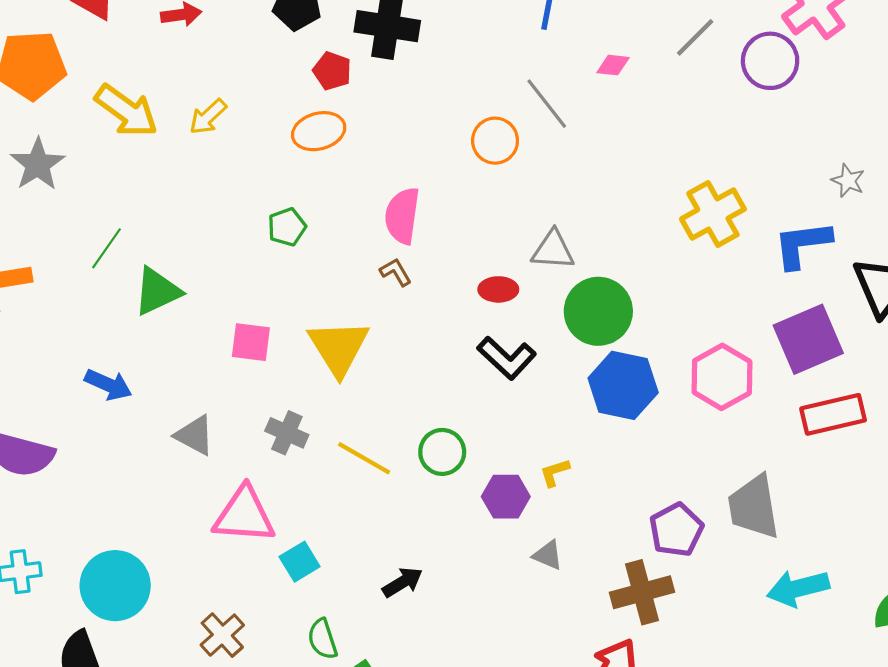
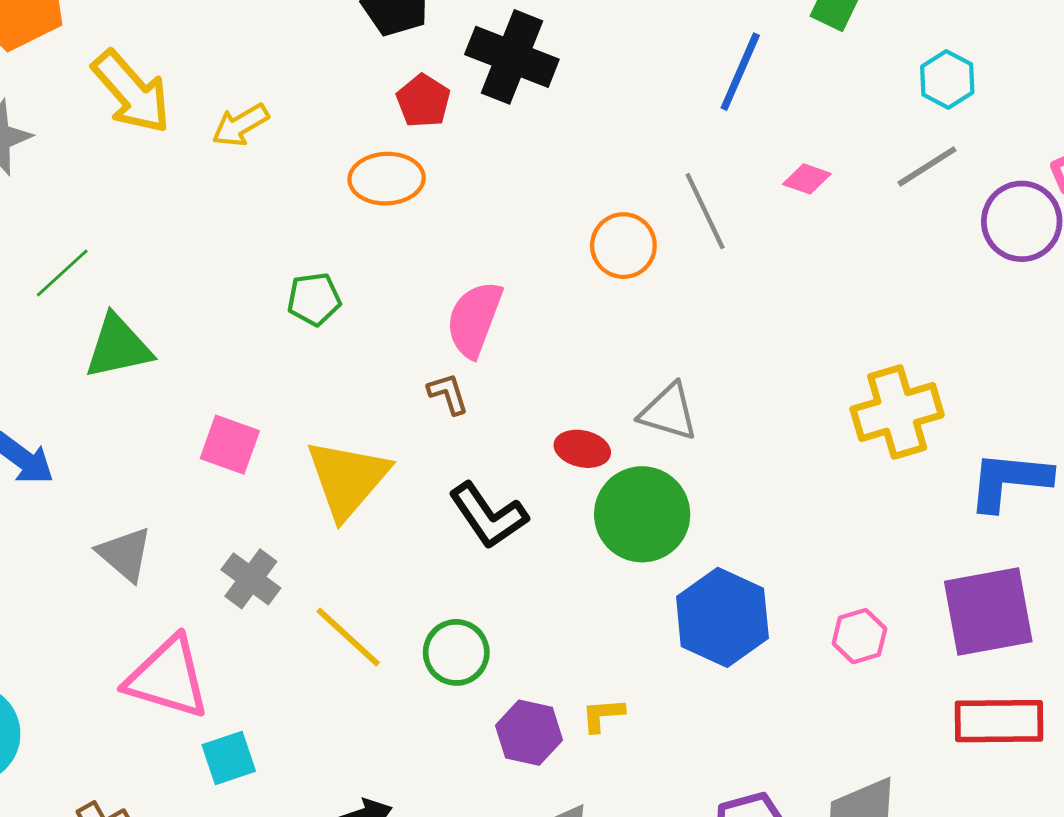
green circle: (598, 311) -> (642, 514), moved
black L-shape: (507, 358) -> (488, 516), moved
pink hexagon: (722, 377) -> (859, 636), size x0.6

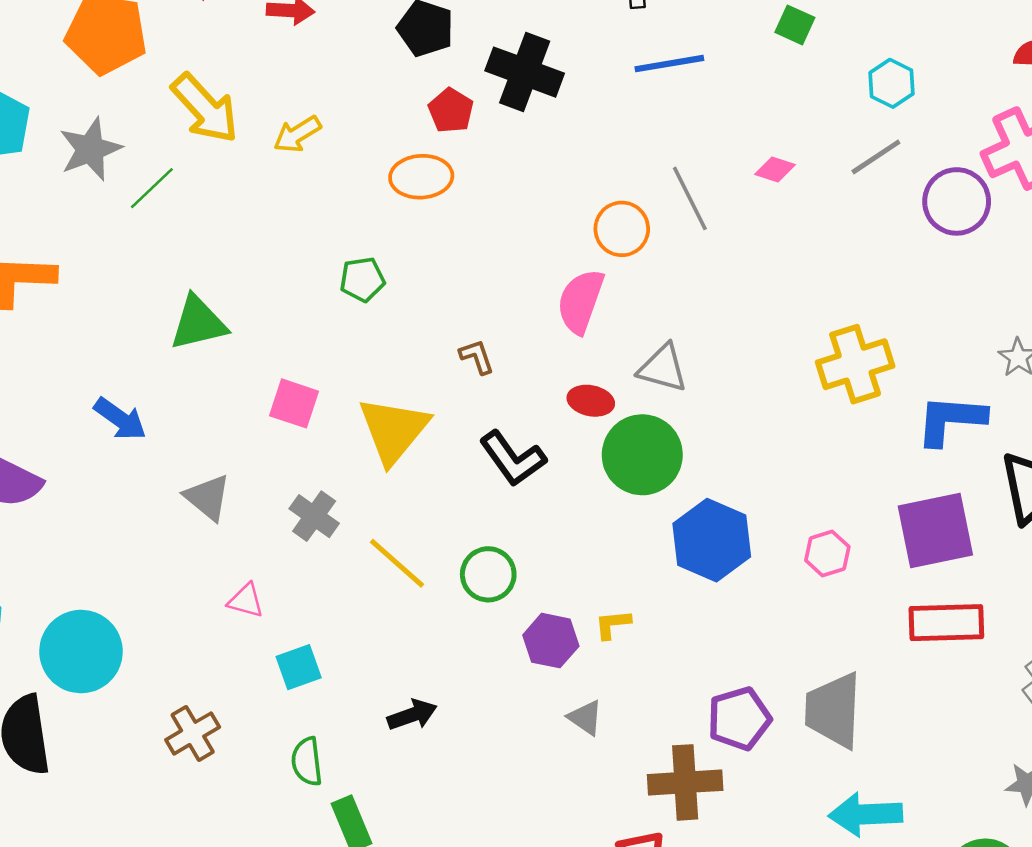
blue line: (740, 72) -> (669, 64), moved, turned 58
green line: (62, 273) -> (152, 188), moved
pink semicircle: (474, 319) -> (580, 301), moved
pink triangle: (168, 678) -> (246, 601), size x0.5

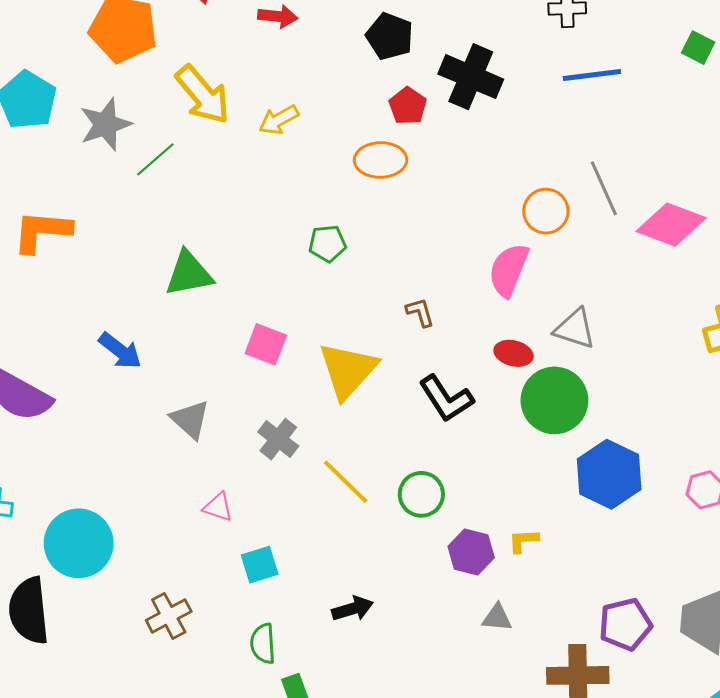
pink diamond: (775, 170) -> (671, 225), moved, size x2.0
gray triangle: (585, 718) -> (497, 618), turned -32

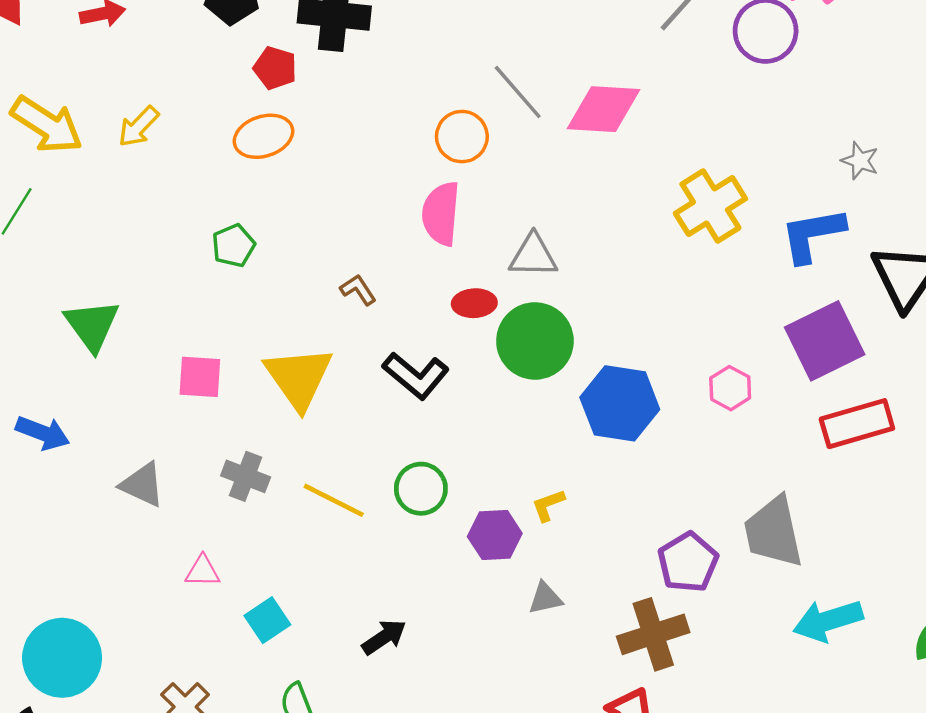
green triangle: (189, 274) -> (92, 325), turned -38

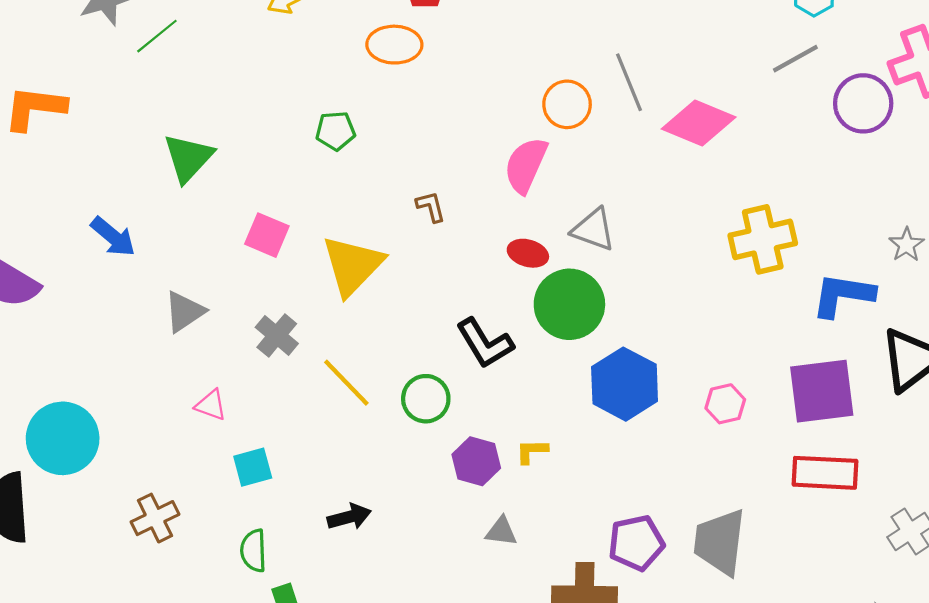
black L-shape: (416, 375) -> (485, 343), moved
gray triangle: (142, 485) -> (184, 312), turned 42

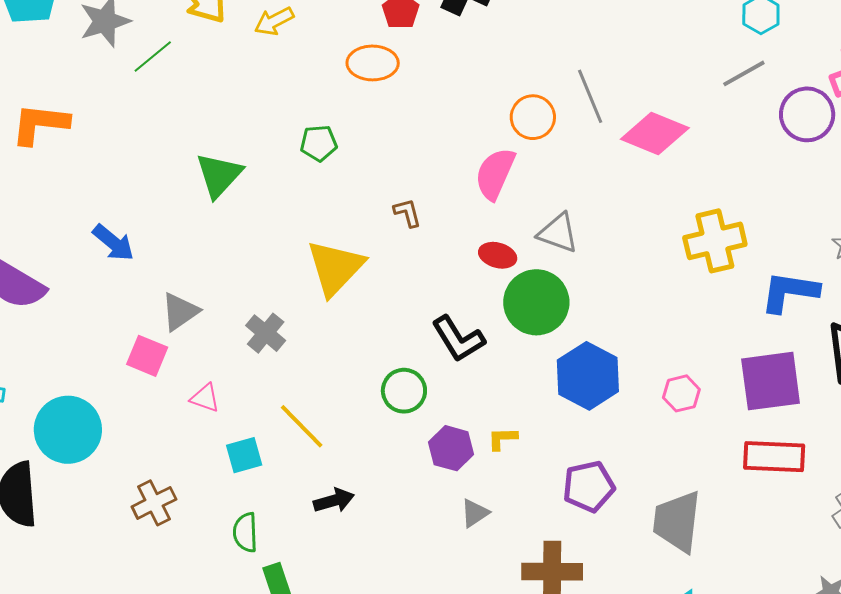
green triangle: (188, 158) -> (219, 175), moved
pink square: (267, 235) -> (147, 356), moved
yellow line: (346, 383) -> (302, 426), moved
gray triangle: (501, 531) -> (475, 513), turned -40
purple pentagon: (636, 543) -> (589, 486), moved

